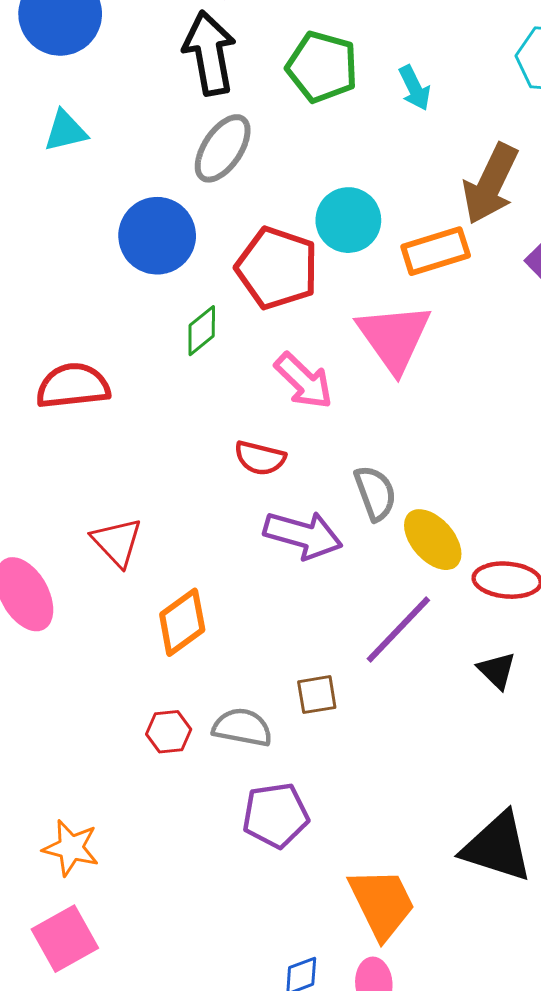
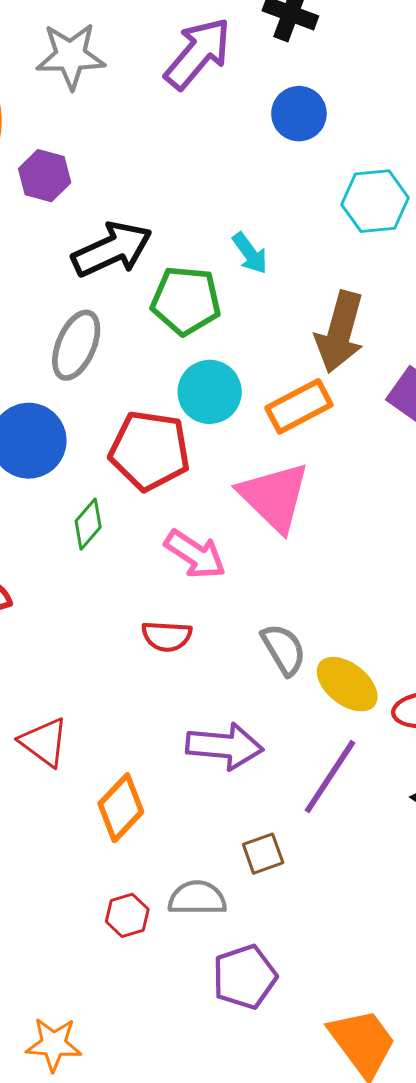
black arrow: (210, 53) -> (112, 249), moved, turned 86
green pentagon: (322, 67) -> (186, 301), moved
purple arrow: (303, 535) -> (224, 746), moved

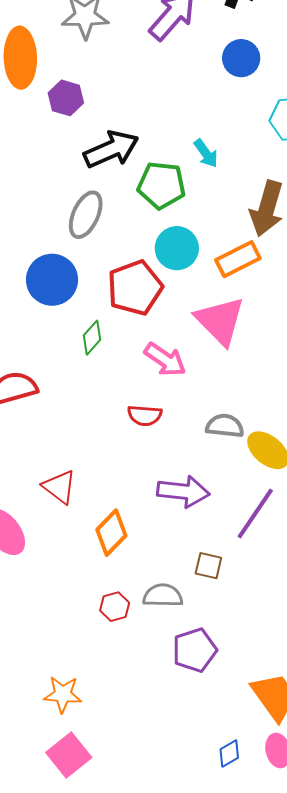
red pentagon: (150, 451) -> (135, 288), turned -30
gray semicircle: (284, 649) -> (225, 426), turned -54
brown square: (263, 854) -> (208, 566), turned 32

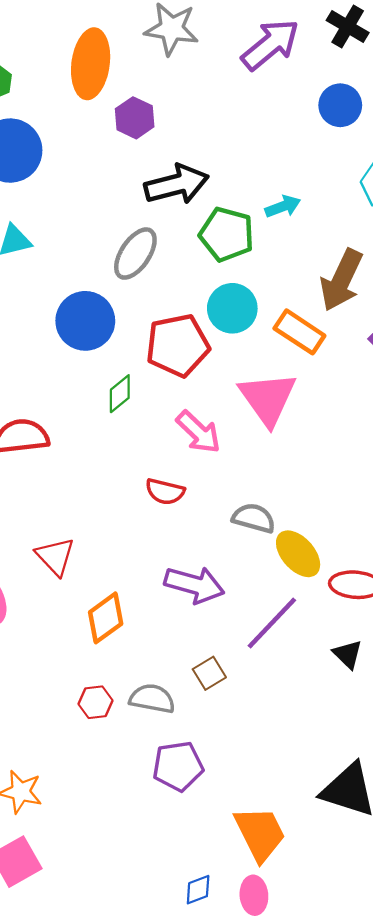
cyan arrow: (206, 153) -> (283, 207), turned -84
orange rectangle: (238, 259) -> (299, 332), turned 51
brown square: (208, 566) -> (209, 673), turned 36

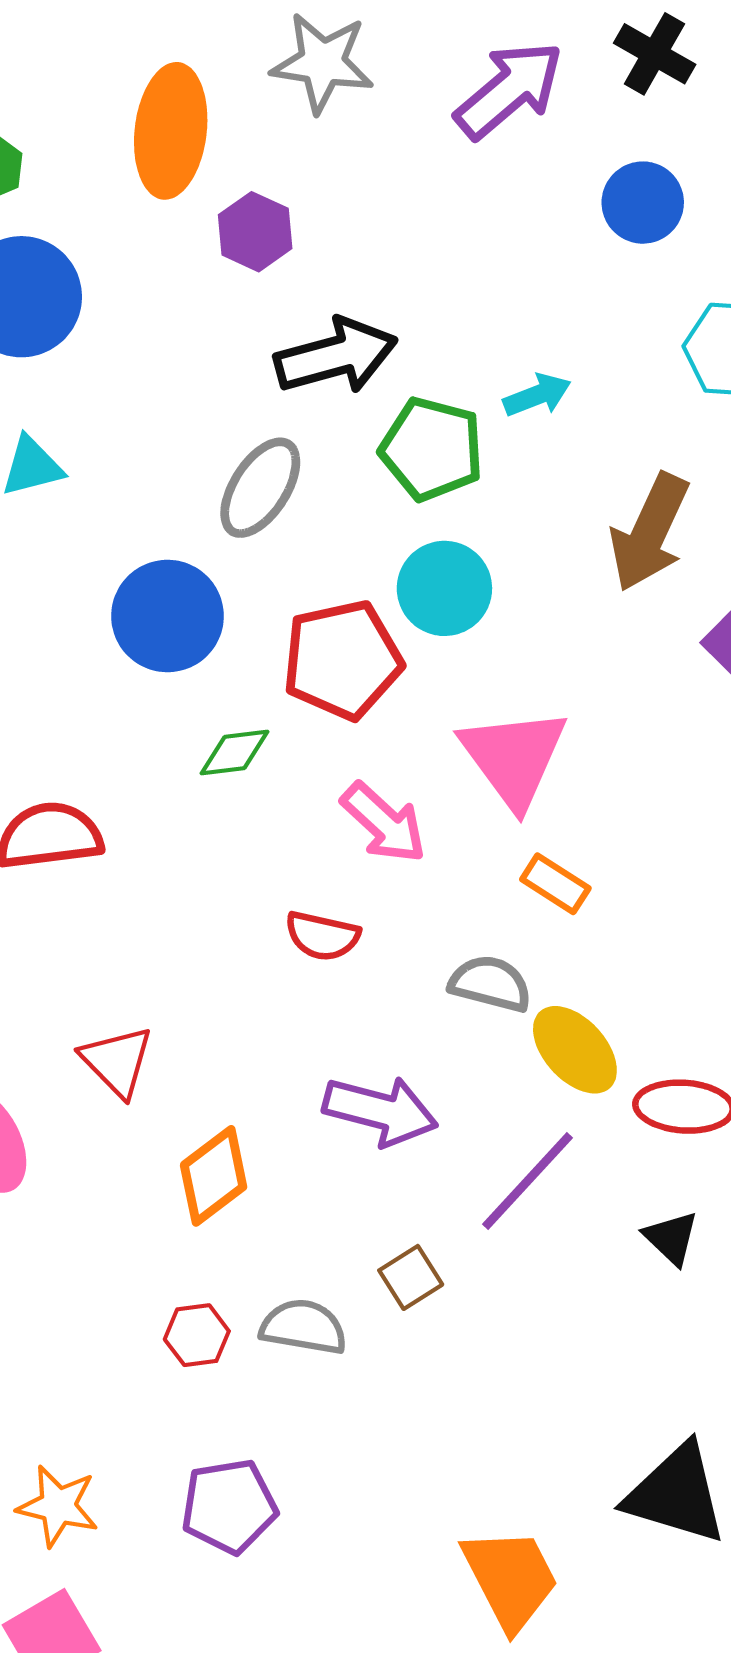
orange rectangle: (299, 332) -> (555, 884), moved, size x0.7
green diamond: (120, 394) -> (234, 753), turned 33
purple pentagon: (178, 766) -> (229, 1506), moved

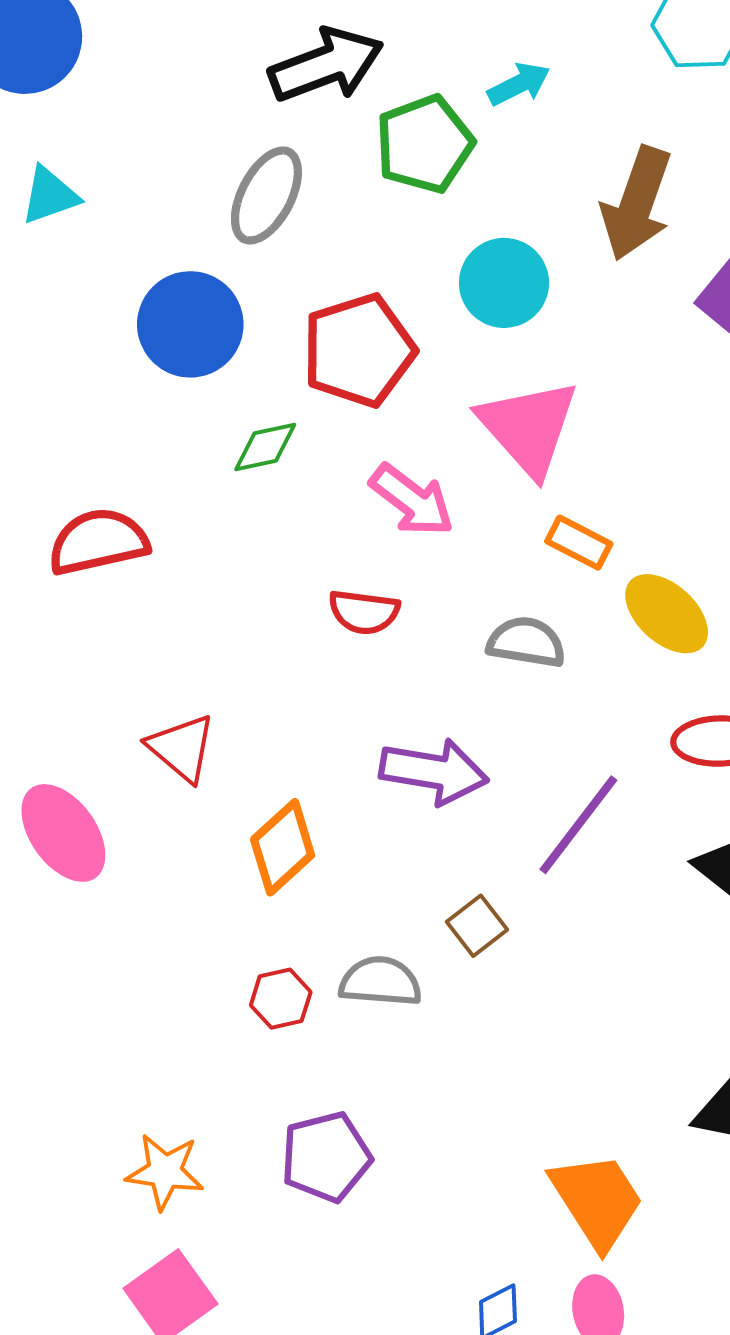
green pentagon: (432, 449) -> (424, 144), turned -30
cyan circle: (444, 588) -> (504, 283), moved
yellow ellipse: (575, 1050) -> (667, 614), moved

